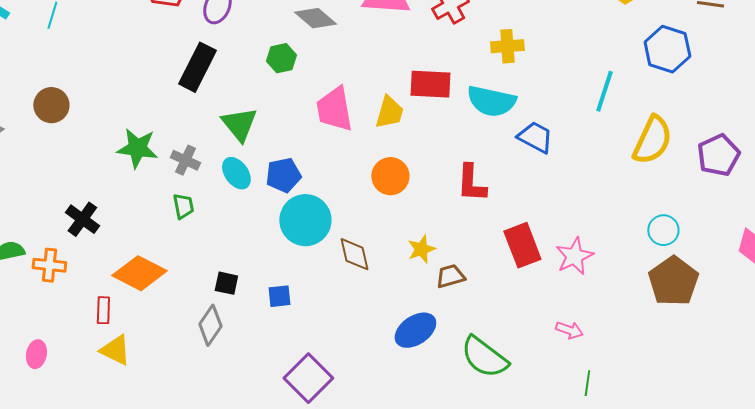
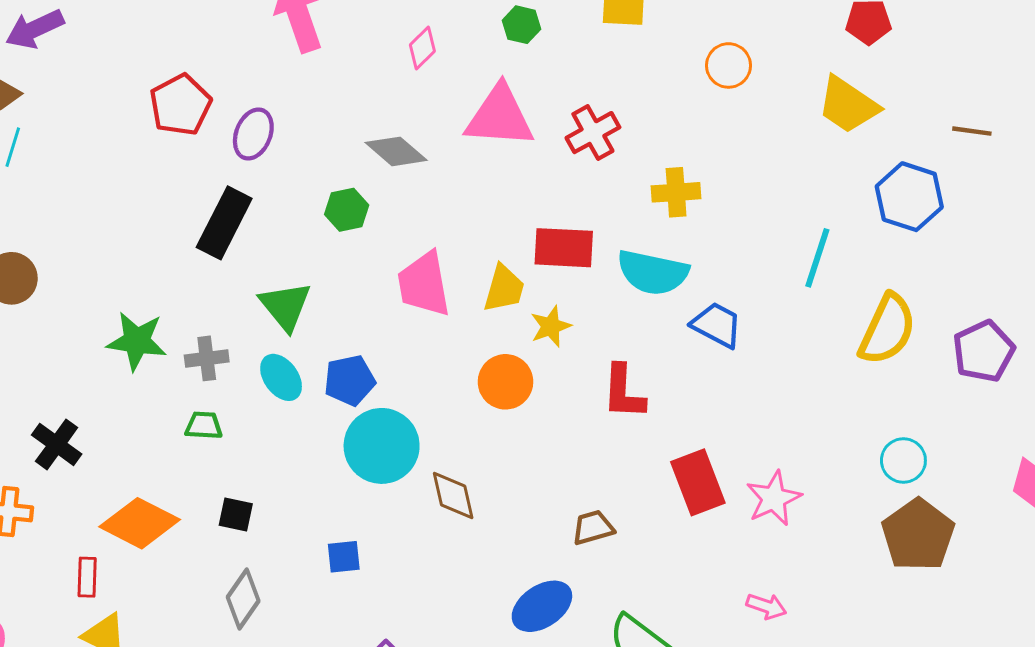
gray cross: (185, 160) -> (207, 358), turned -32
green trapezoid: (183, 206) -> (204, 426), turned -76
yellow star: (421, 249) -> (551, 326), moved
black square: (226, 283) -> (236, 514), moved

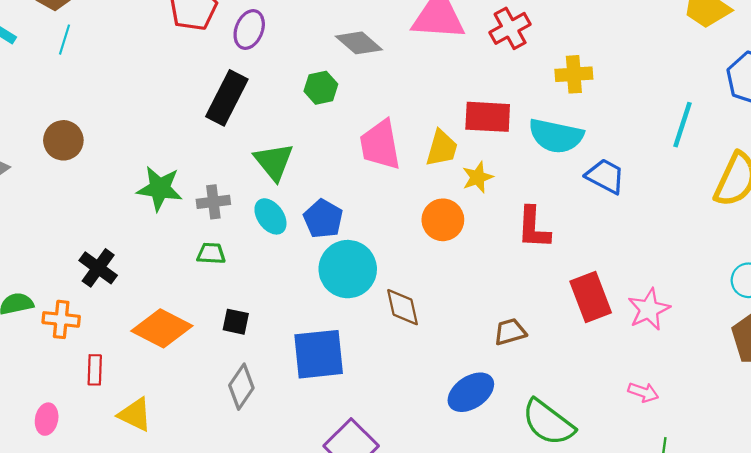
blue pentagon: (350, 380) -> (323, 219), turned -30
blue square: (344, 557) -> (319, 354), size x2.0
red rectangle: (87, 577) -> (95, 370), moved

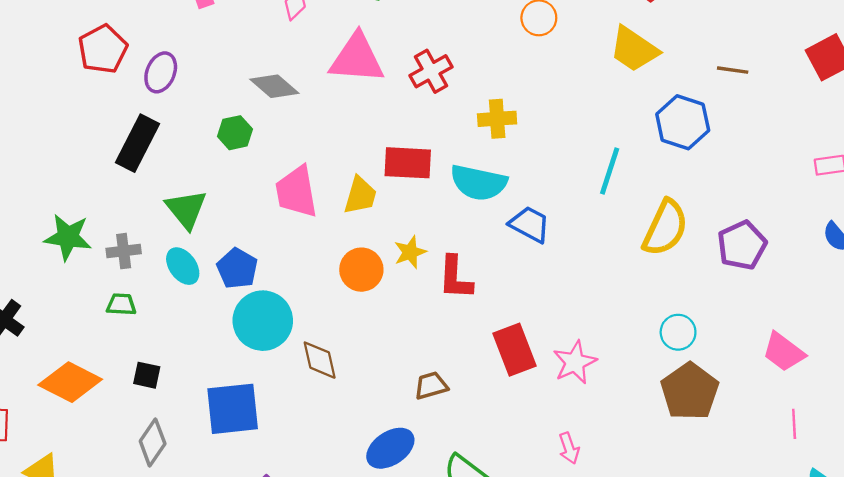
yellow star: (478, 177) -> (410, 252), moved
pink arrow: (643, 392) -> (569, 448), turned 52

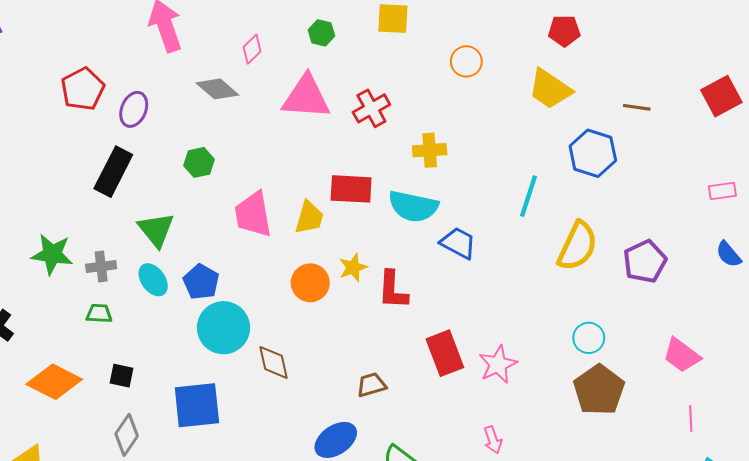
gray diamond: (274, 86) -> (217, 89), moved

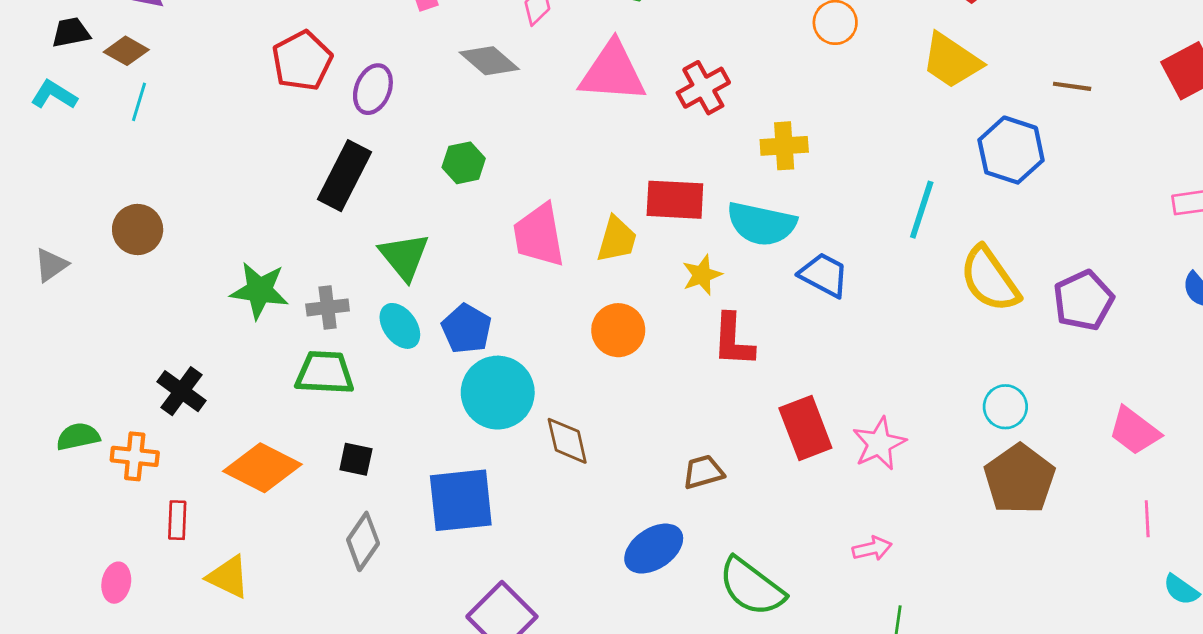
yellow semicircle: (578, 246) -> (990, 279), turned 120
yellow star: (353, 268) -> (702, 275), moved
green trapezoid: (99, 313) -> (325, 373), size x1.6
pink arrow: (493, 440) -> (872, 549), turned -84

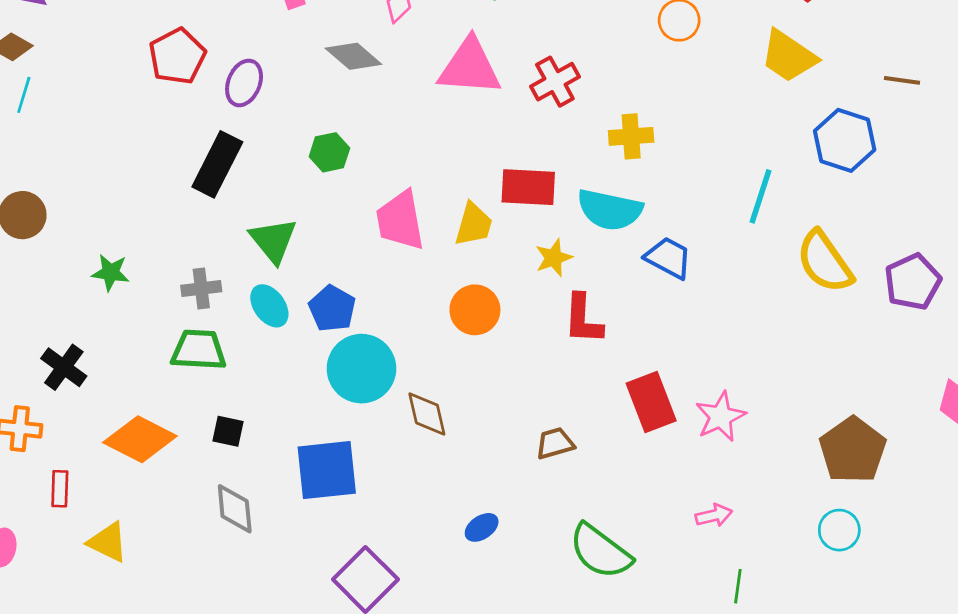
green star: (259, 290) -> (111, 272), moved, size x0.7
cyan circle: (1005, 407) -> (839, 530), moved
gray diamond: (363, 541) -> (235, 509), turned -40
blue ellipse: (654, 549) -> (482, 527), moved, size x0.6

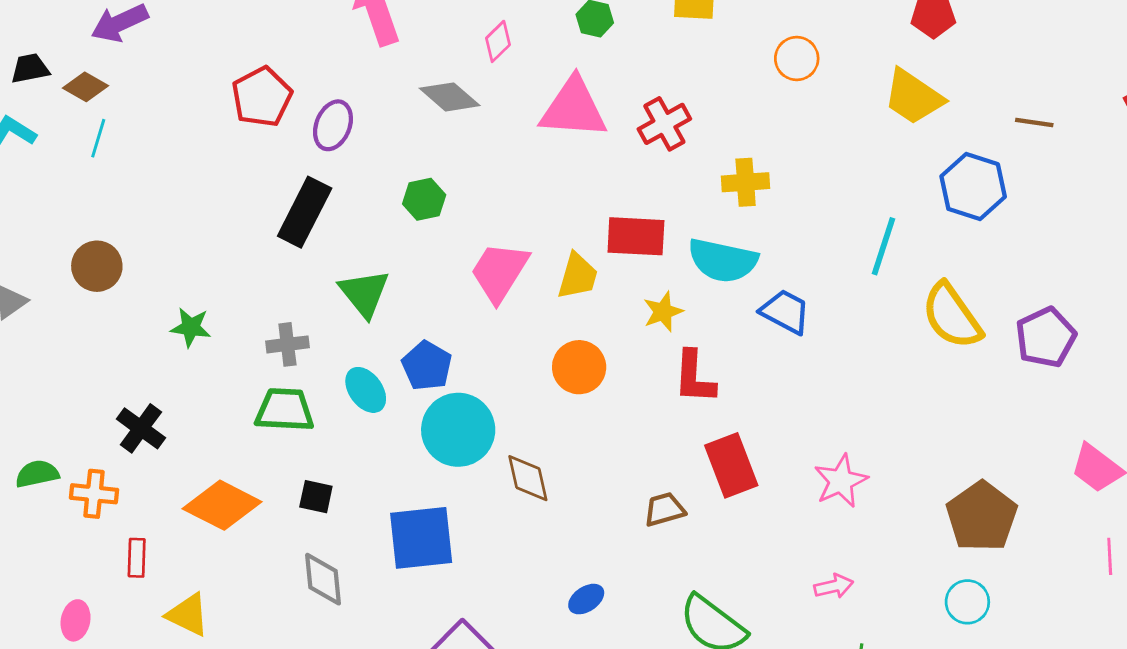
pink trapezoid: (400, 220) -> (499, 272), turned 42
cyan ellipse: (269, 306) -> (366, 390), moved
red rectangle: (651, 402) -> (731, 465), moved

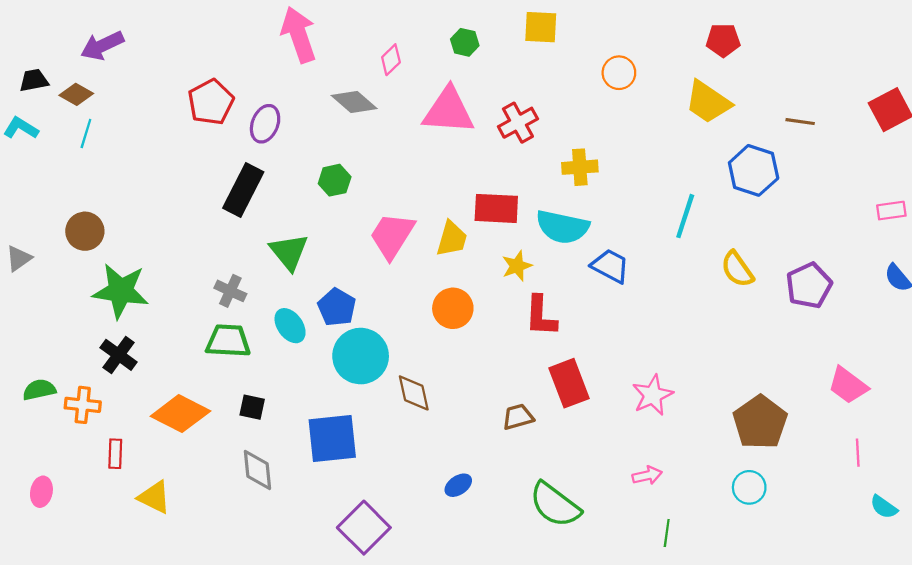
yellow semicircle: (952, 316) -> (737, 269), size x0.7
green star: (191, 327) -> (121, 291), moved, size x1.8
gray cross: (287, 344) -> (230, 291), turned 32
pink ellipse: (76, 620) -> (41, 492), moved

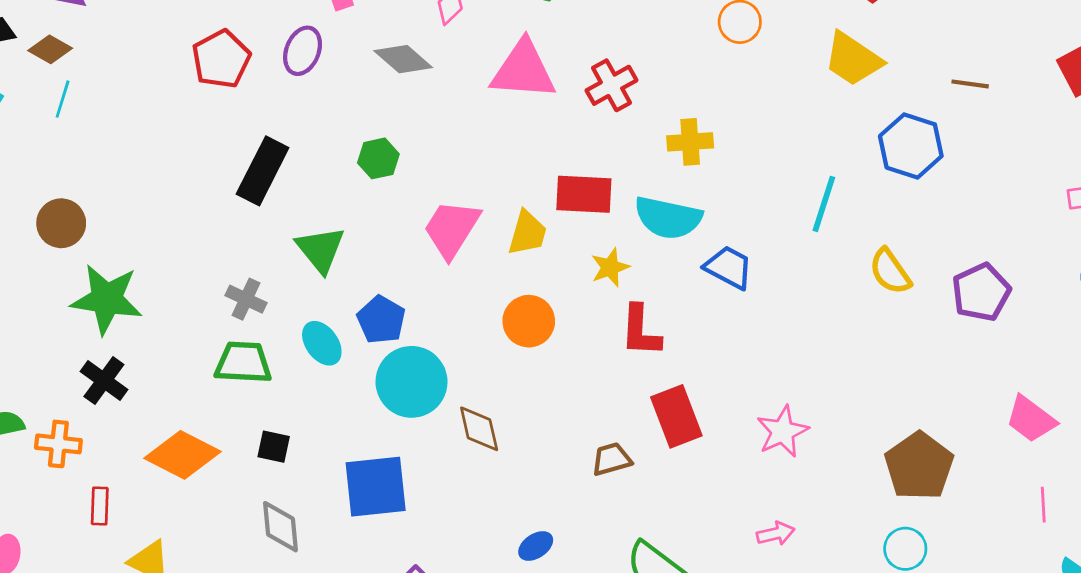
purple ellipse: (265, 124) -> (303, 51), moved

